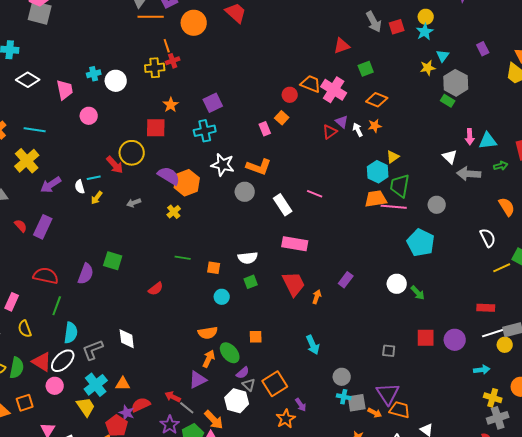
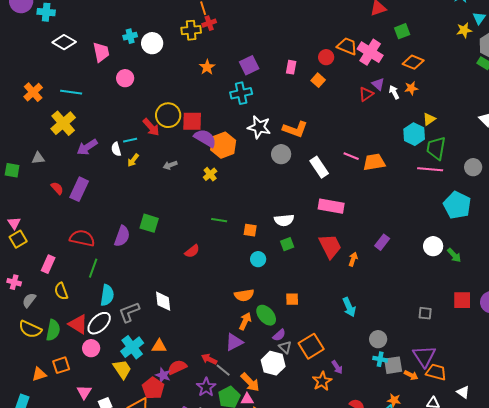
red square: (156, 128) -> (192, 121), moved
pink rectangle: (265, 129) -> (291, 67), moved, turned 32
orange trapezoid: (376, 199) -> (374, 162), moved

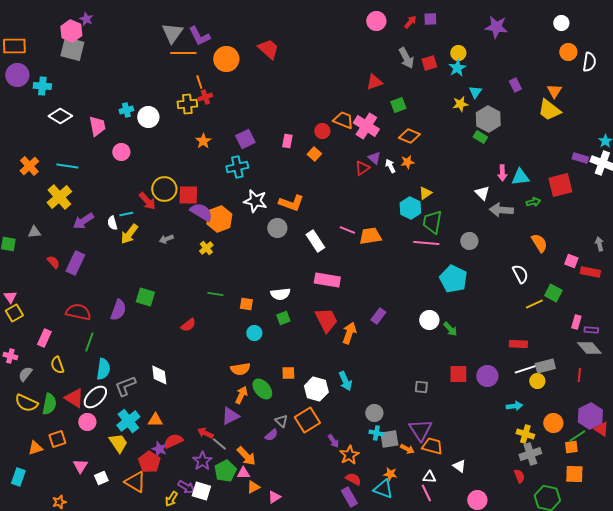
yellow arrow: (133, 160) -> (129, 234), size x1.5
orange arrow: (353, 259) -> (349, 333), size x1.5
purple semicircle: (279, 335) -> (271, 435), moved
white hexagon: (273, 363) -> (316, 389), moved
orange star: (322, 381) -> (349, 455), moved

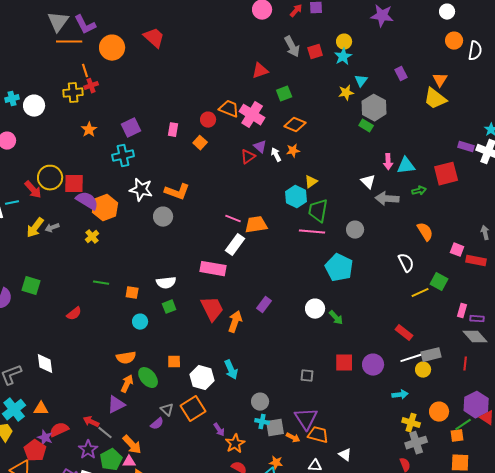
yellow arrow: (129, 234) -> (35, 228), moved
white rectangle: (315, 241) -> (235, 245), moved, turned 70
red rectangle: (518, 344) -> (404, 333), turned 36

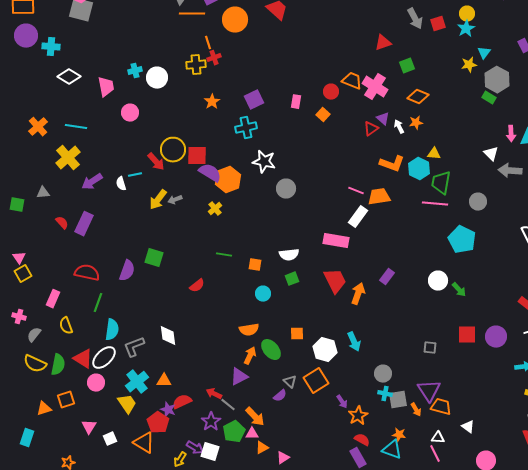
yellow triangle: (311, 182) -> (434, 154), turned 40
orange L-shape: (177, 192) -> (392, 164), moved
orange arrow: (293, 438) -> (416, 410), turned 32

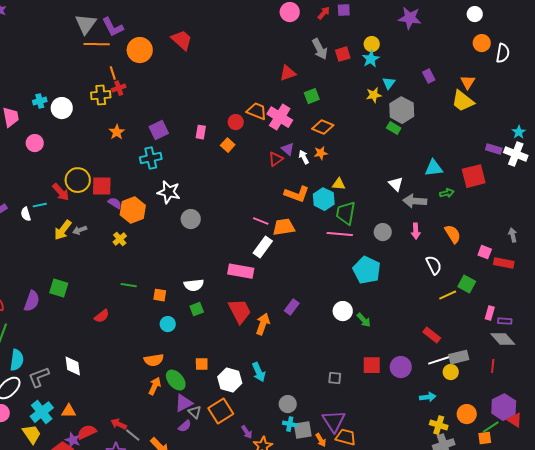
pink arrow: (511, 134) -> (416, 231), moved
purple semicircle: (210, 173) -> (115, 203), size x0.6
purple triangle: (239, 377) -> (184, 403), moved

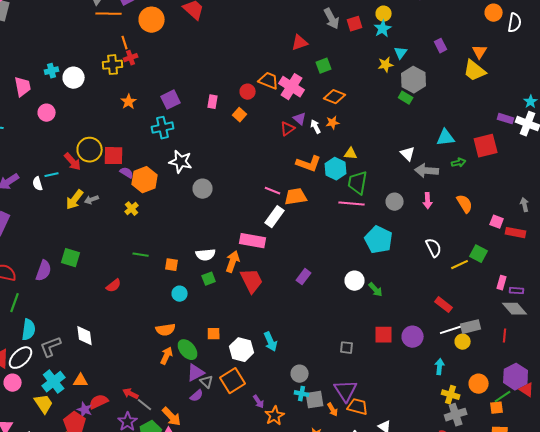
white semicircle: (434, 265) -> (434, 248), moved
orange arrow: (263, 324) -> (233, 262), moved
cyan arrow: (428, 397) -> (440, 367), turned -77

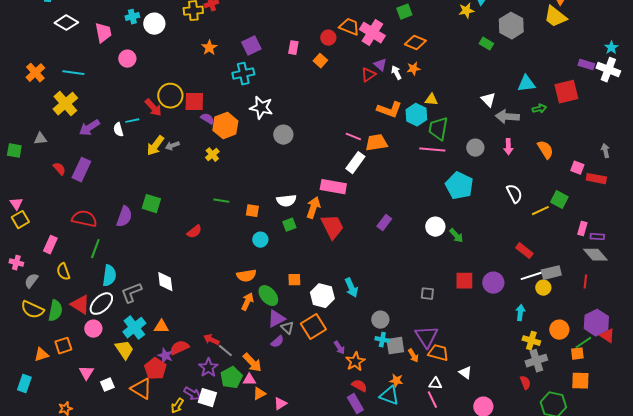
gray hexagon: (414, 80) -> (511, 26), moved

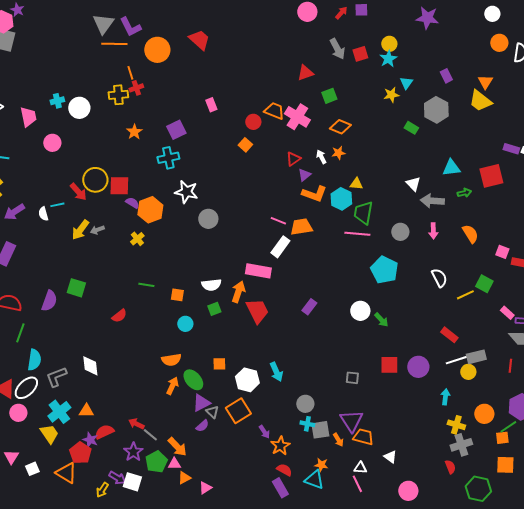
pink rectangle: (293, 48) -> (211, 105), moved, turned -32
purple triangle: (380, 65) -> (304, 175), moved, turned 40
pink rectangle: (582, 229) -> (507, 313), turned -64

